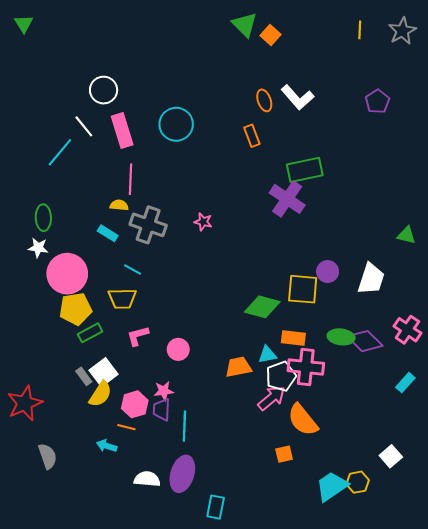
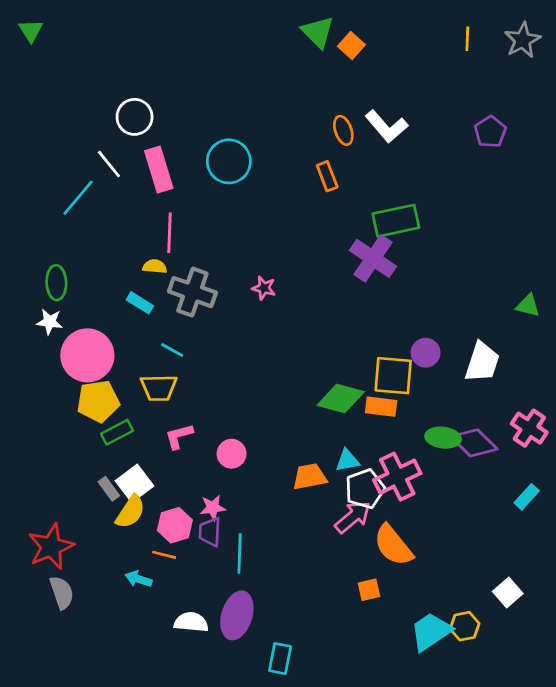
orange rectangle: (293, 338) -> (381, 407), moved
pink cross: (306, 367) -> (397, 477), turned -32
red star: (25, 403) -> (51, 547), moved

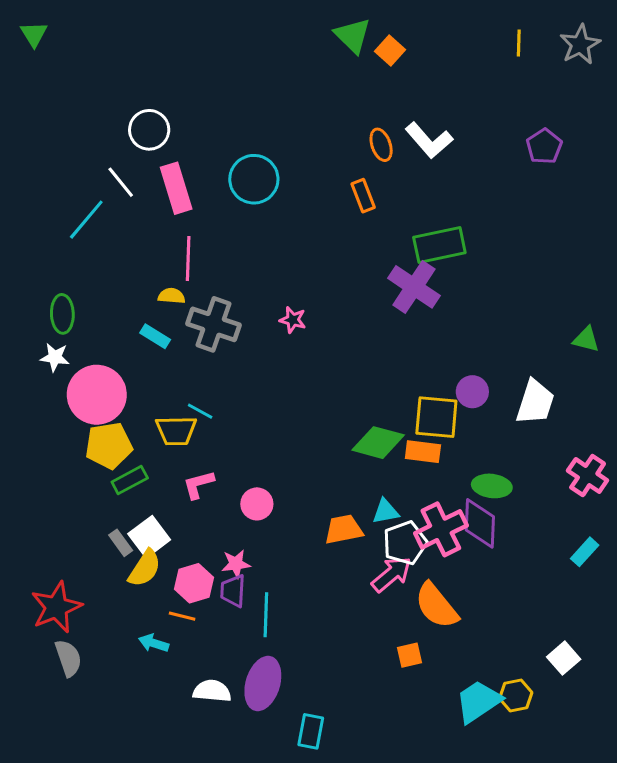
cyan line: (172, 350) -> (200, 411), moved
purple diamond: (474, 443) -> (480, 523), moved, turned 48

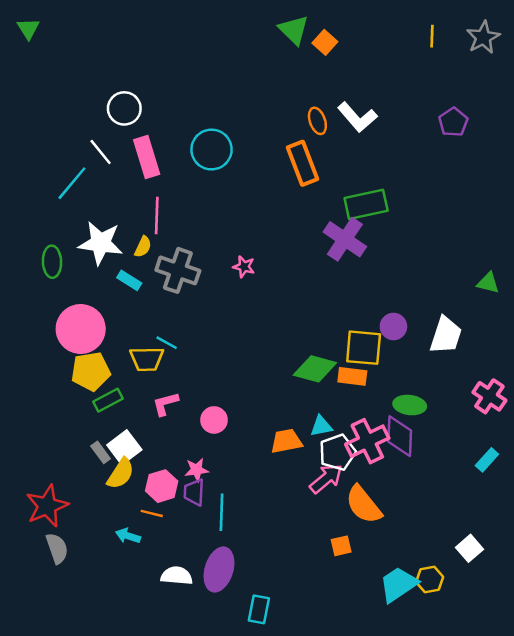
orange rectangle: (363, 196) -> (302, 163), size x1.6
yellow semicircle: (172, 296) -> (143, 247), turned 110
white star: (55, 357) -> (101, 243), moved, size x1.8

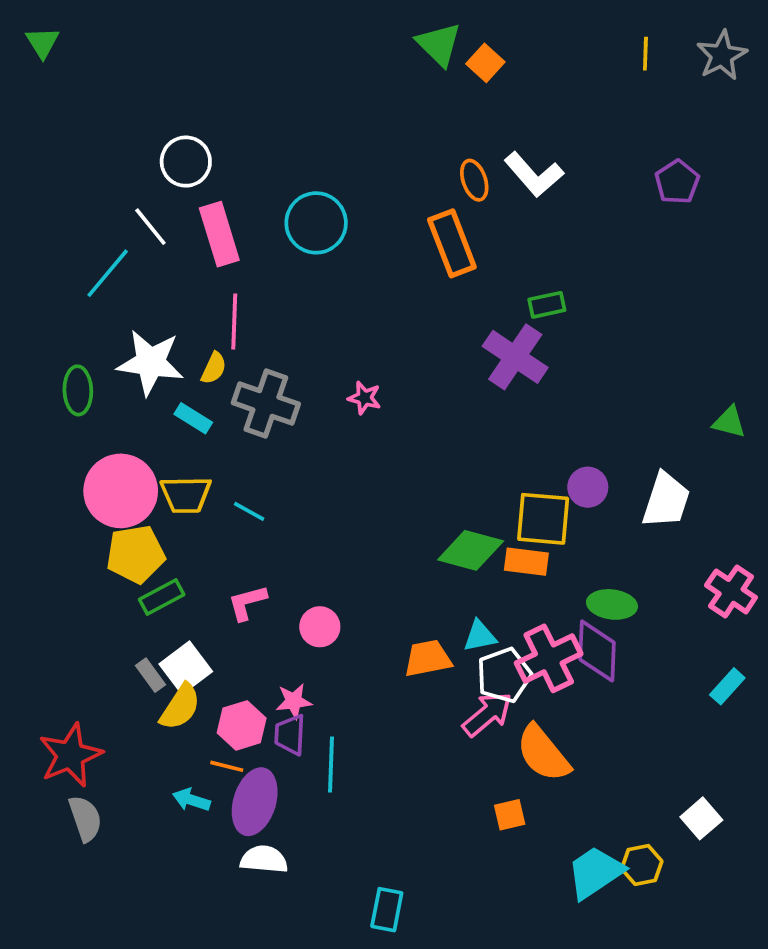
green rectangle: (366, 204) -> (547, 305), size x0.6
yellow trapezoid: (147, 359) -> (186, 495), moved
purple ellipse: (219, 570) -> (255, 802), moved

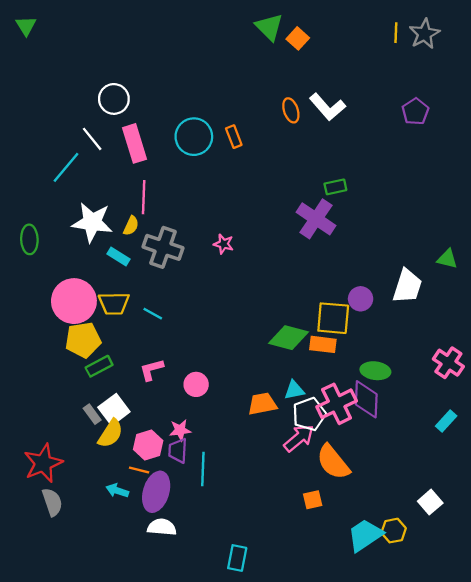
gray star: (722, 55) -> (424, 34), moved
orange rectangle: (452, 243) -> (234, 137), moved, size x0.6
green ellipse: (78, 390) -> (29, 239), moved
white trapezoid: (666, 500) -> (407, 286), moved

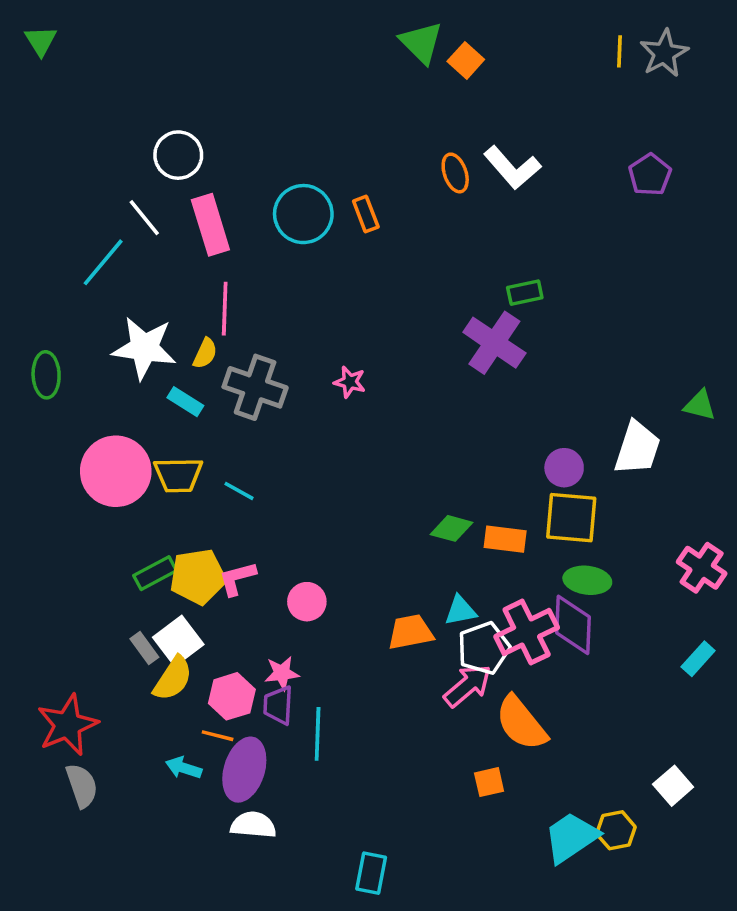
yellow square: (333, 318) -> (571, 518), moved
green diamond: (289, 338) -> (452, 528), size x0.7
yellow pentagon: (83, 340) -> (198, 577), moved

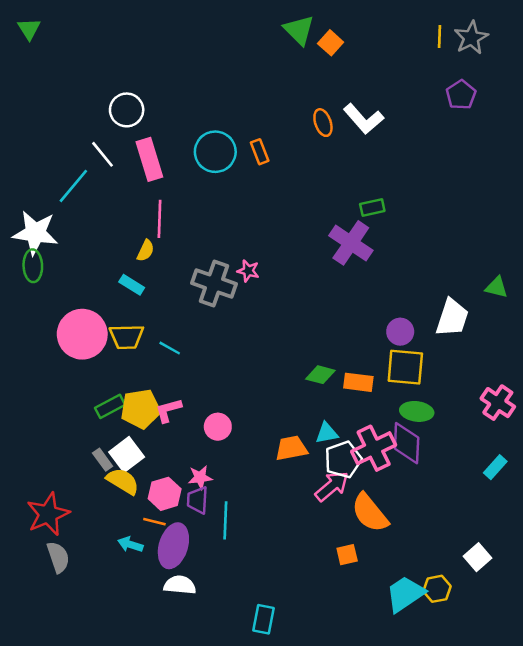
purple pentagon: (650, 175) -> (461, 95), moved
white star: (144, 348) -> (35, 233), moved
gray cross: (255, 387) -> (214, 283), moved
yellow semicircle: (173, 678) -> (123, 481), turned -92

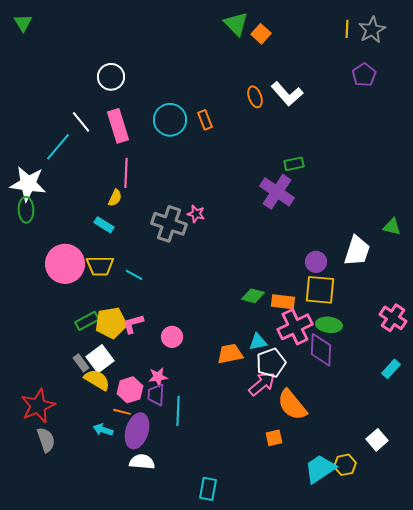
white circle: (127, 110) -> (111, 77), moved
pink cross: (374, 448) -> (295, 327), moved

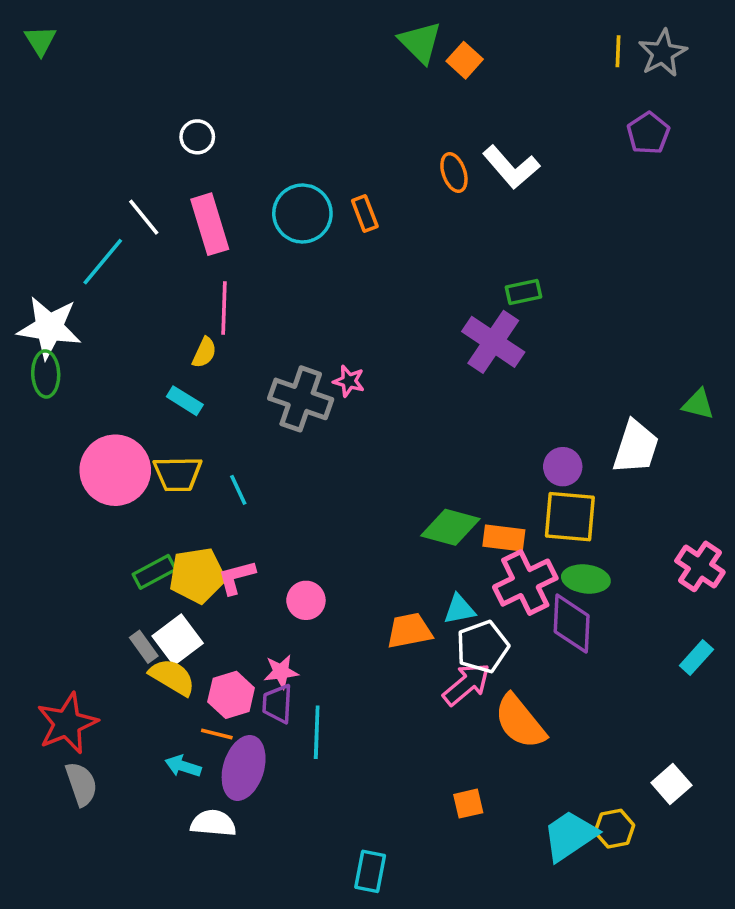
white circle: (111, 77) -> (197, 137), size x0.7
cyan line: (134, 275) -> (238, 490), turned 36
green diamond: (253, 296) -> (450, 527), size x1.4
orange square: (274, 438) -> (468, 804), moved
white semicircle: (142, 462) -> (213, 823), moved

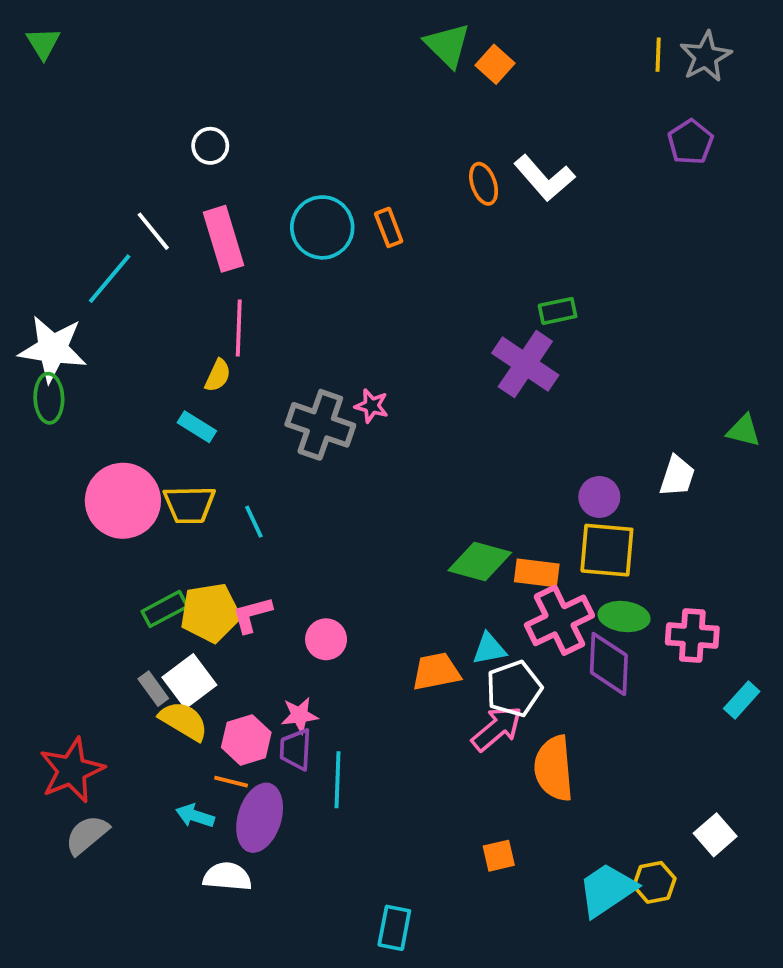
white trapezoid: (636, 447) -> (677, 476), size x0.7
pink cross: (700, 566) -> (692, 636), moved, turned -30
orange semicircle: (520, 722) -> (554, 768), turned 34
gray semicircle: (81, 784) -> (87, 835), turned -111

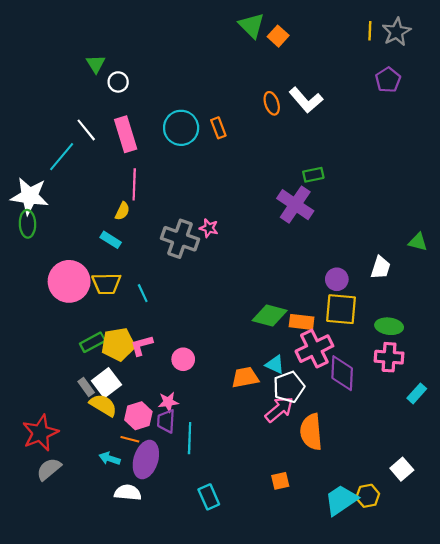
green triangle: (43, 43) -> (96, 64), moved
green ellipse: (624, 617) -> (389, 326), moved
cyan triangle: (489, 649) -> (275, 365), turned 36
cyan rectangle: (394, 928) -> (209, 497), moved, turned -35

